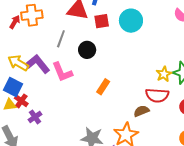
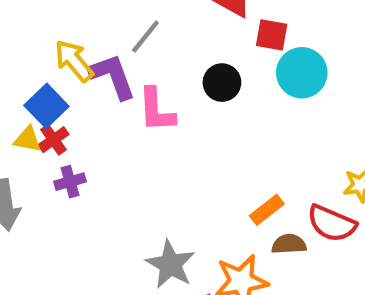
cyan circle: (131, 21) -> (302, 73), moved
gray line: (61, 39) -> (145, 37), moved
orange rectangle: (103, 87) -> (267, 210), moved

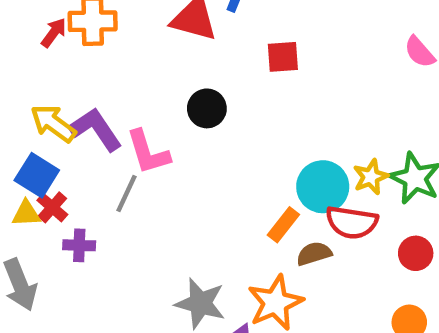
red square: (272, 35) -> (283, 57), moved
gray line: (145, 37) -> (126, 193), moved
cyan circle: (302, 73) -> (323, 187), moved
purple cross: (70, 182) -> (79, 245), turned 32

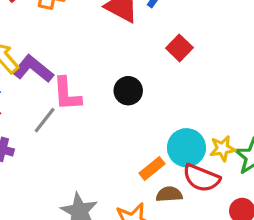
red square: (283, 57) -> (179, 48), turned 35
black circle: (207, 108) -> (128, 91), moved
purple L-shape: (96, 129) -> (33, 69), turned -30

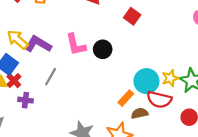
pink L-shape: (67, 94) -> (76, 45), moved

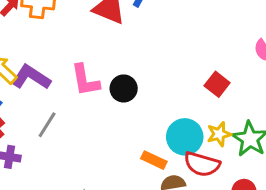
red square: (132, 16) -> (217, 84), moved
orange rectangle: (126, 98) -> (154, 160), turned 70

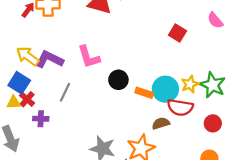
red square: (217, 84) -> (178, 33), moved
black circle: (124, 88) -> (118, 80), moved
orange rectangle: (154, 160) -> (144, 93), moved

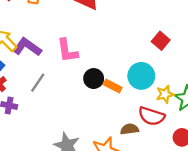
cyan circle: (165, 89) -> (141, 76), moved
orange rectangle: (144, 93) -> (113, 86), moved

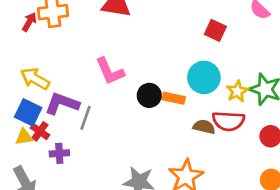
purple L-shape: (27, 47) -> (62, 104), moved
brown semicircle: (129, 129) -> (204, 127), moved, turned 36

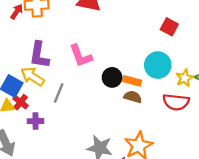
yellow arrow: (35, 79) -> (32, 77), moved
purple L-shape: (62, 104) -> (39, 55), moved, turned -104
brown semicircle: (204, 127) -> (133, 97), moved

